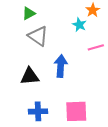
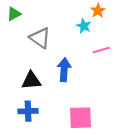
green triangle: (29, 13) -> (14, 14), moved
blue cross: (38, 111) -> (28, 111), moved

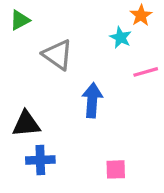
black triangle: (31, 81) -> (26, 124), moved
pink square: (80, 118) -> (116, 169), size x0.6

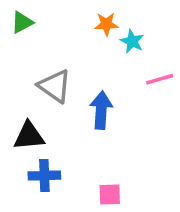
orange star: (141, 15) -> (106, 24), moved, turned 30
gray triangle: (58, 55) -> (55, 86), moved
pink square: (116, 169) -> (110, 194), moved

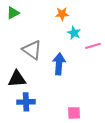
cyan star: (132, 41) -> (74, 33), moved
pink square: (110, 194) -> (74, 113), moved

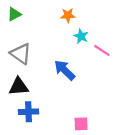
pink line: (93, 46) -> (102, 50), turned 49
gray triangle: (32, 50) -> (21, 54), moved
blue arrow: (59, 64) -> (65, 70), turned -50

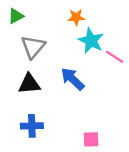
cyan star: (81, 36) -> (91, 41), size x1.5
gray triangle: (21, 54) -> (33, 47), moved, turned 35
black triangle: (19, 87) -> (29, 84), moved

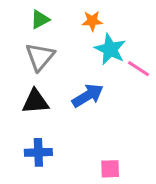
green triangle: (16, 16) -> (40, 19), moved
blue arrow: (73, 79) -> (88, 96), turned 105

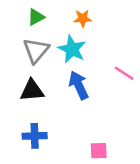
cyan star: (110, 49) -> (72, 49), moved
pink line: (139, 69) -> (124, 73), moved
blue arrow: (88, 96) -> (79, 85), turned -84

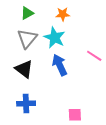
black triangle: (32, 91) -> (24, 69), turned 42

